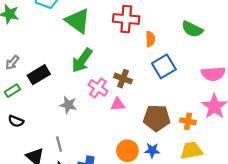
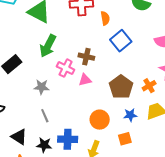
brown pentagon: (157, 118) -> (121, 87), turned -30
orange cross: (188, 121) -> (149, 86), turned -32
gray line: (59, 144) -> (45, 116), moved
blue star: (152, 150) -> (130, 115), moved

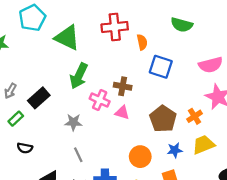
blue square: (121, 41) -> (161, 67), turned -30
pink triangle: (85, 80) -> (122, 113), turned 32

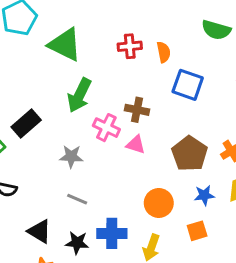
red cross: (115, 27) -> (130, 46), moved, size x0.7
gray line: (78, 155) -> (77, 199), turned -42

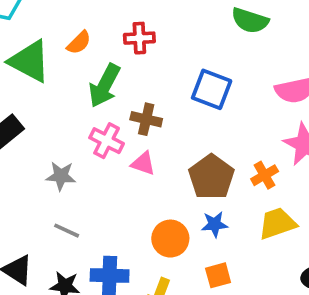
green triangle: (65, 45) -> (30, 61), moved
orange semicircle: (164, 52) -> (79, 43), moved, turned 54
green arrow: (79, 95) -> (104, 86), moved
blue star: (204, 195) -> (215, 224), moved

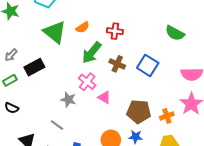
brown cross: (146, 119) -> (117, 64), moved
gray star: (61, 176) -> (68, 100), moved
brown pentagon: (211, 177) -> (139, 112), turned 30

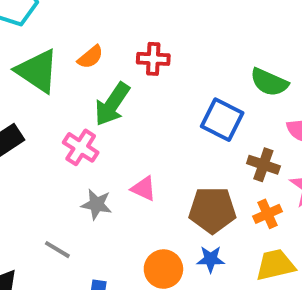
green semicircle: (175, 33) -> (269, 82), moved
brown cross: (117, 64) -> (263, 165), moved
pink cross: (87, 82) -> (81, 147), moved
gray star: (68, 100) -> (97, 204), moved

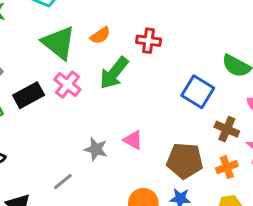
pink cross: (81, 147) -> (67, 85), moved
gray line: (57, 250) -> (63, 182), turned -75

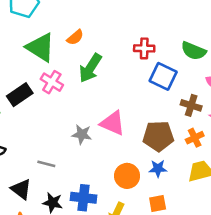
red cross: (149, 41) -> (144, 48), moved
pink triangle: (133, 140) -> (113, 123), size x1.5
gray line: (63, 182) -> (46, 164), moved, turned 60

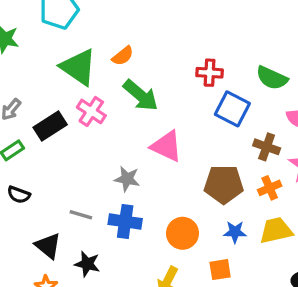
green arrow: (90, 68) -> (141, 95), turned -84
pink triangle: (113, 123) -> (167, 146), moved
blue star: (158, 169) -> (235, 232), moved
blue cross: (84, 198) -> (125, 222), moved

